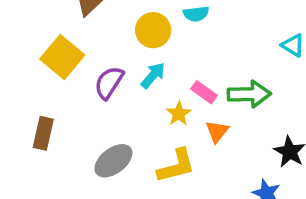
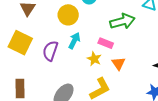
green arrow: (249, 94) -> (122, 21), moved

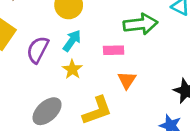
pink rectangle: (106, 43) -> (114, 50), turned -32
yellow star: (94, 59) -> (72, 69), moved

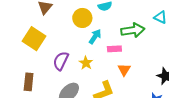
cyan arrow: (72, 41) -> (95, 37), moved
purple semicircle: (38, 50) -> (61, 61), moved

